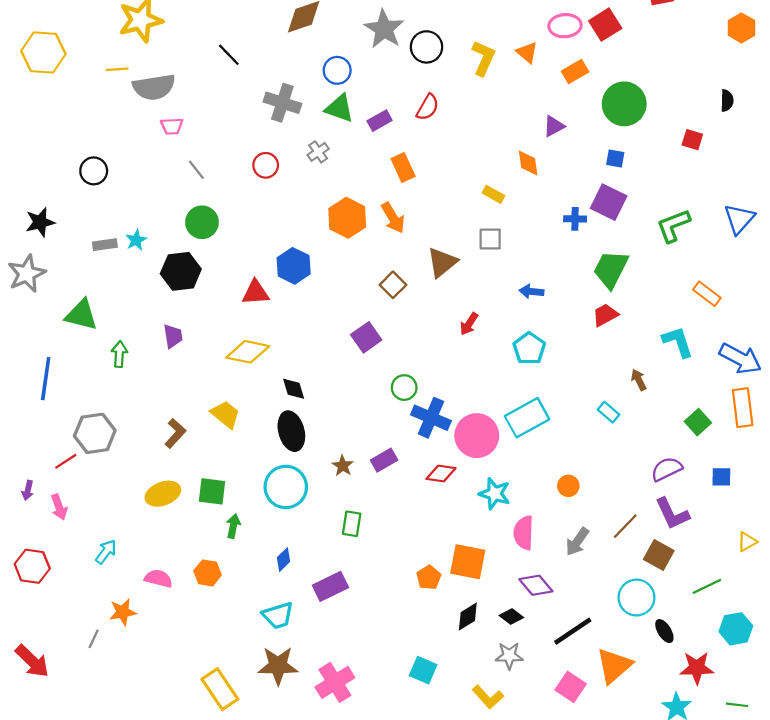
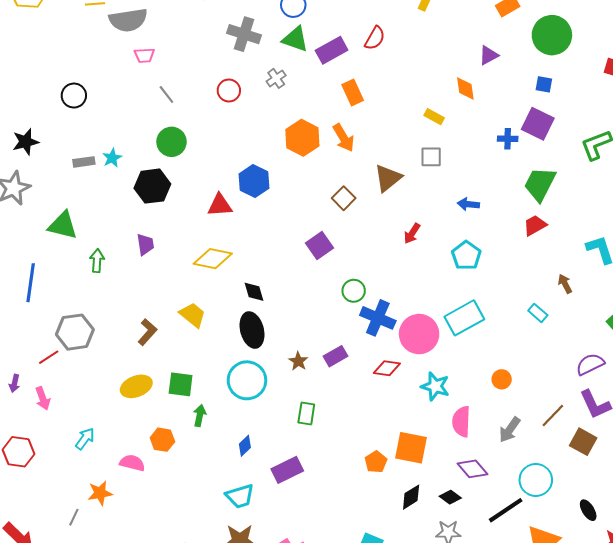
purple rectangle: (380, 121) -> (332, 50), size x1.4
orange hexagon: (208, 573) -> (162, 440), moved
cyan circle: (636, 598) -> (536, 480), moved

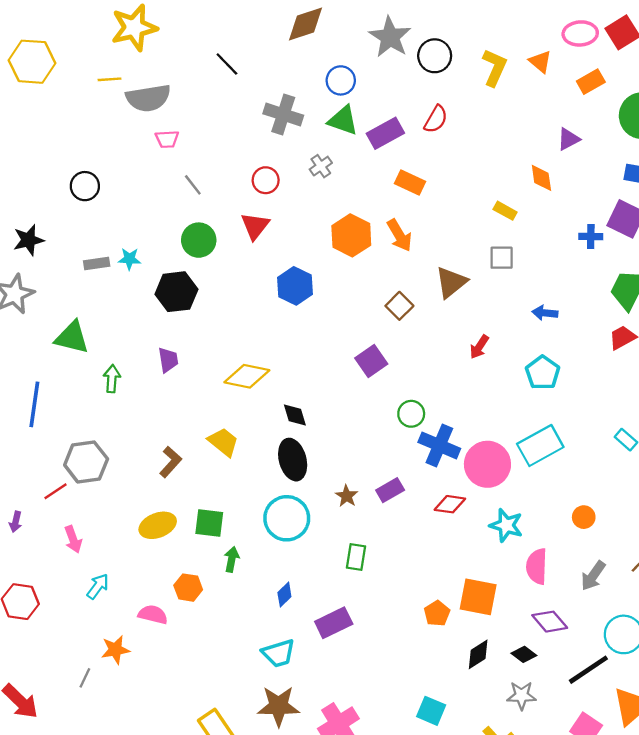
orange rectangle: (353, 93) -> (410, 183), turned -40
cyan star: (112, 158) -> (129, 259), turned 30
red triangle: (220, 205) -> (255, 226), moved, turned -48
pink arrow: (43, 398) -> (73, 539), moved

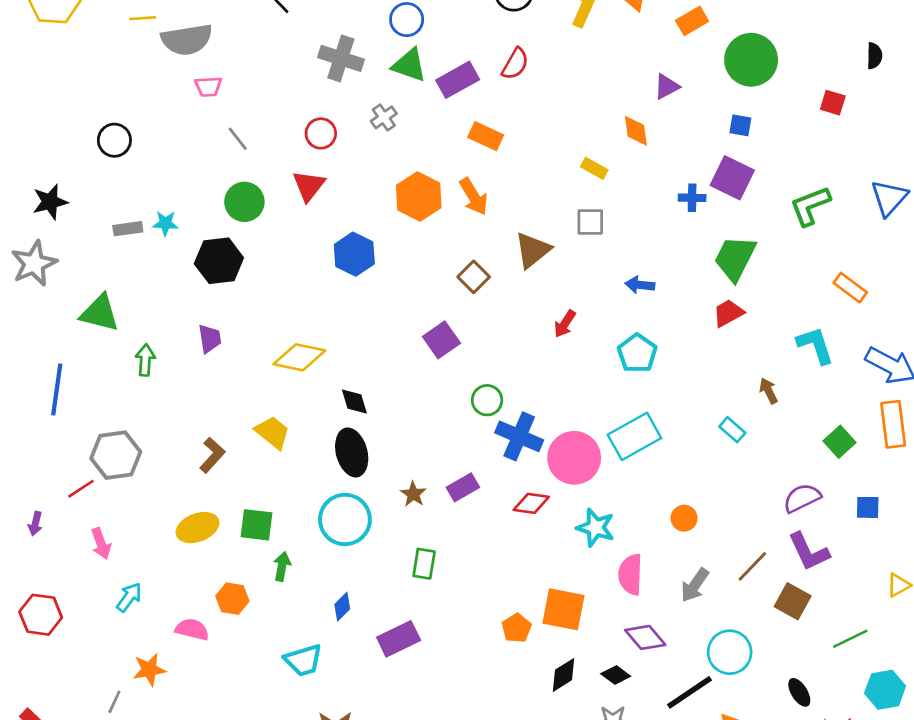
cyan trapezoid: (279, 653) -> (303, 660), moved

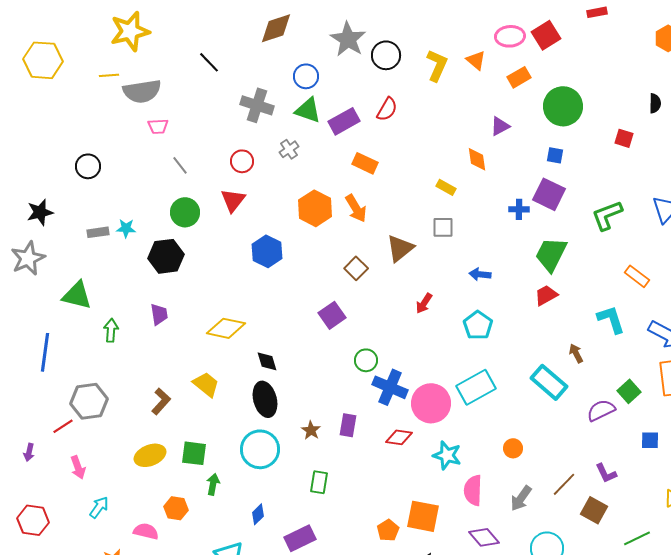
cyan rectangle: (732, 430) -> (549, 382), size x1.8
purple rectangle: (463, 487) -> (348, 425), turned -50
purple semicircle: (802, 498) -> (601, 410), moved
purple L-shape: (809, 552) -> (606, 473), size x0.7

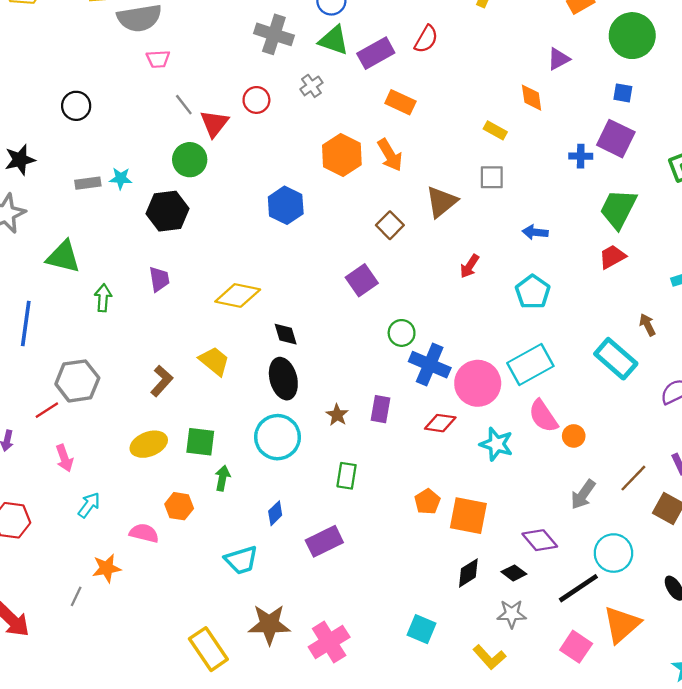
red triangle: (233, 200) -> (214, 123), moved
pink semicircle: (473, 490) -> (543, 416), moved, turned -36
orange pentagon: (388, 530) -> (427, 502), moved

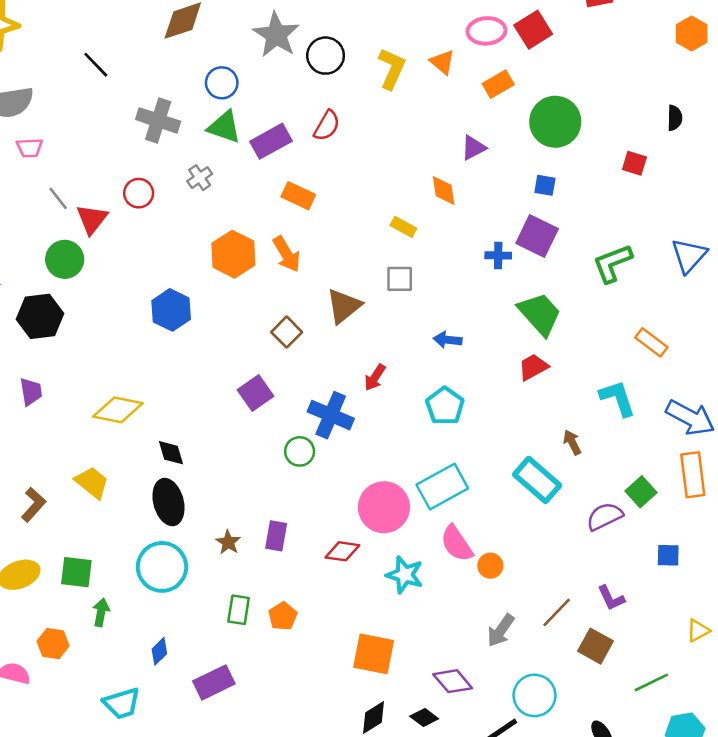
green trapezoid: (618, 209) -> (540, 314), turned 111
blue cross: (430, 365) -> (331, 415), moved
orange pentagon: (427, 502) -> (283, 616), moved

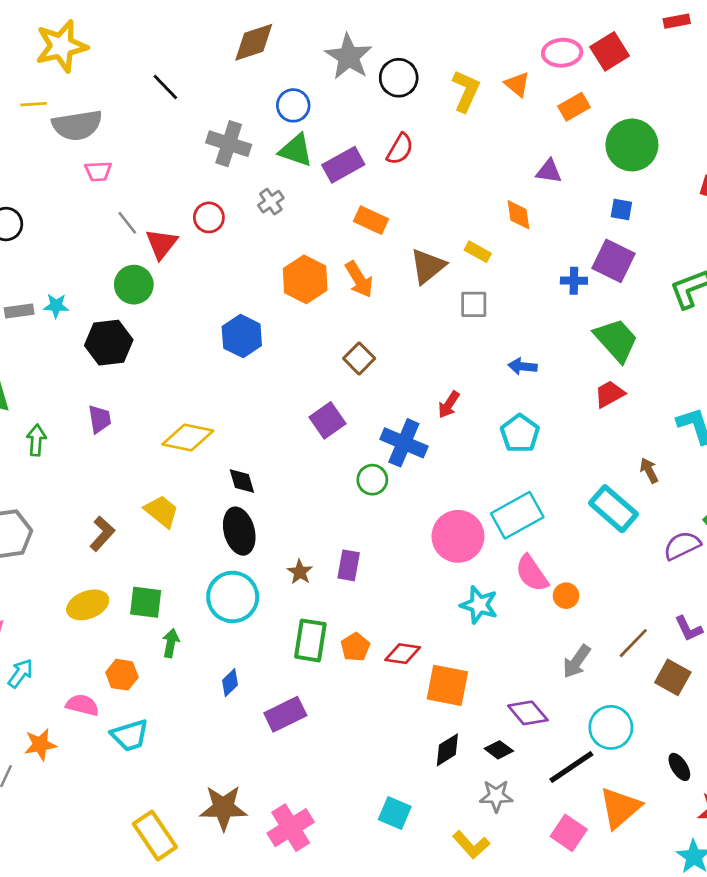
purple triangle: (474, 148) -> (549, 171), turned 36
brown triangle: (344, 306) -> (428, 266), moved
red diamond: (342, 551) -> (403, 654), moved
green rectangle: (239, 610) -> (310, 640), size x1.4
cyan trapezoid: (122, 703) -> (130, 735), moved

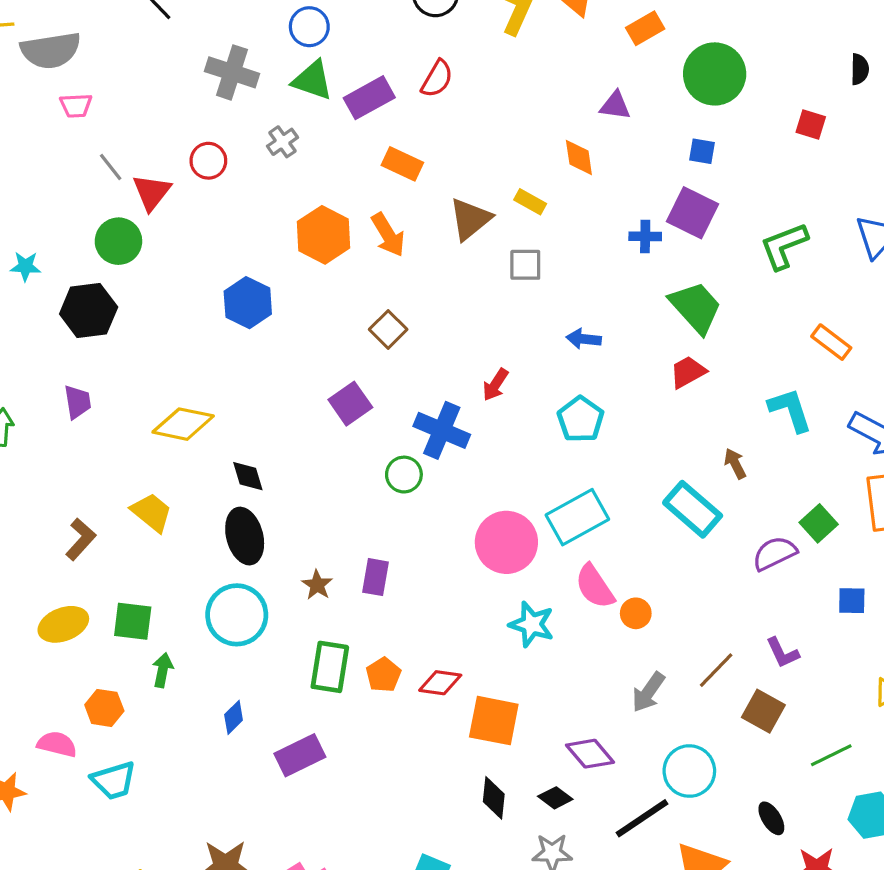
black diamond: (447, 750) -> (494, 798), turned -52

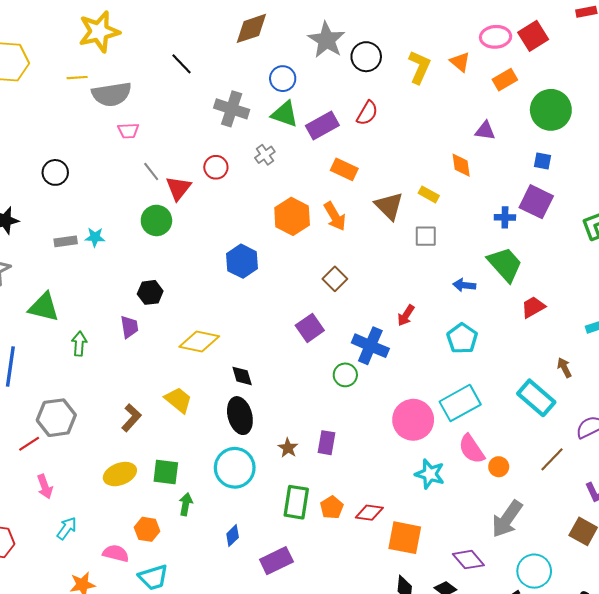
brown triangle: (470, 219) -> (389, 206), turned -36
green trapezoid: (696, 307) -> (505, 264), moved
black hexagon: (89, 311) -> (150, 292), moved, size x0.7
brown line: (716, 670) -> (552, 459), moved
gray arrow: (648, 692) -> (507, 519), size x1.4

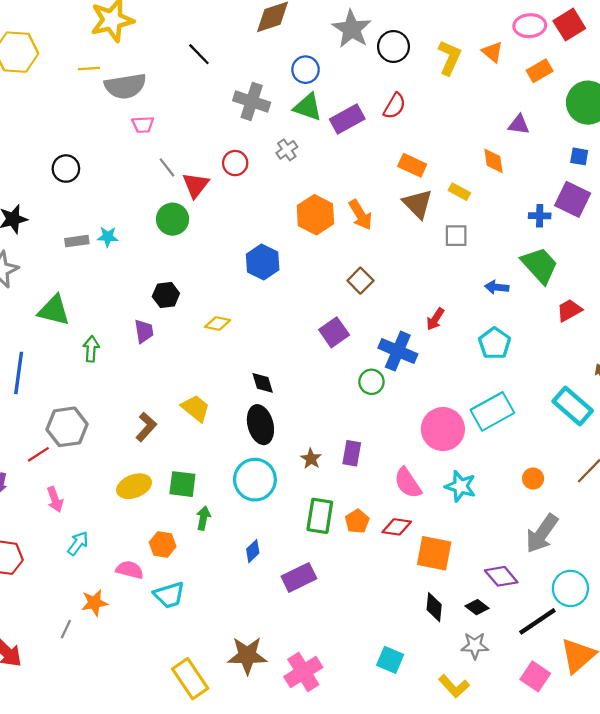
orange rectangle: (344, 169) -> (412, 165), moved
yellow diamond: (199, 342) -> (218, 324), moved, size x0.6
pink semicircle: (472, 449) -> (408, 483), moved

